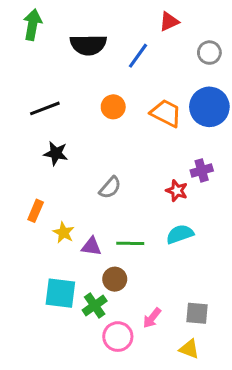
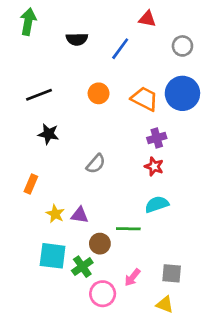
red triangle: (169, 22) -> (147, 19), turned 36
black semicircle: (88, 45) -> (77, 39), size x0.7
purple cross: (202, 170) -> (157, 138), moved
yellow star: (64, 233) -> (55, 214), moved
green line: (130, 243) -> (128, 229), moved

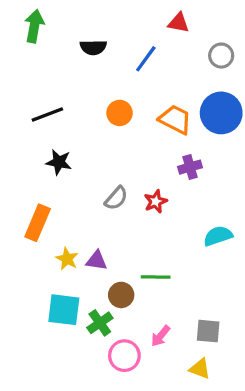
red star: (154, 166) -> (156, 201), moved, turned 30
orange rectangle: (31, 184) -> (38, 223), size x1.5
cyan semicircle: (157, 204) -> (218, 236), moved

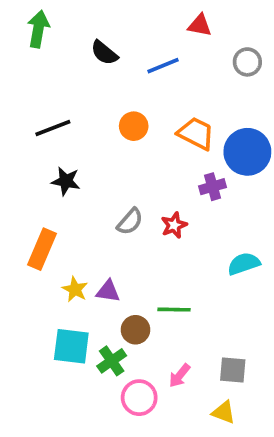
black semicircle: (93, 47) -> (104, 53), turned 40
blue line: (146, 59) -> (163, 66), turned 32
blue circle: (221, 113) -> (247, 152), moved

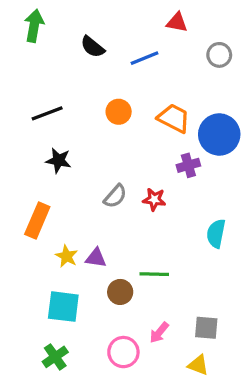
red star: (174, 225) -> (154, 199), turned 30
cyan semicircle: (244, 264) -> (216, 234), turned -60
green cross: (112, 361) -> (55, 357), moved

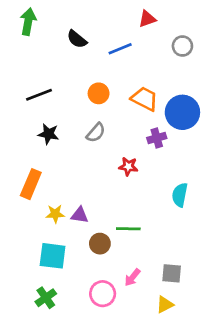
red triangle: (177, 22) -> (147, 19), turned -30
gray semicircle: (115, 196) -> (96, 133), moved
yellow star: (67, 256) -> (55, 214), turned -30
yellow triangle: (198, 365) -> (165, 304), turned -48

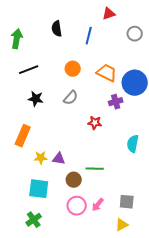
green arrow: (28, 22) -> (17, 39), moved
black semicircle: (77, 39) -> (57, 29), turned 42
blue line: (120, 49) -> (89, 36), turned -54
pink circle: (103, 294) -> (77, 206), moved

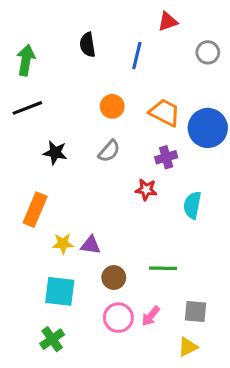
black line: (29, 70) -> (27, 108), moved
purple cross: (116, 102) -> (166, 157), moved
cyan semicircle: (133, 144) -> (192, 205), moved
green line: (95, 169) -> (163, 268), moved

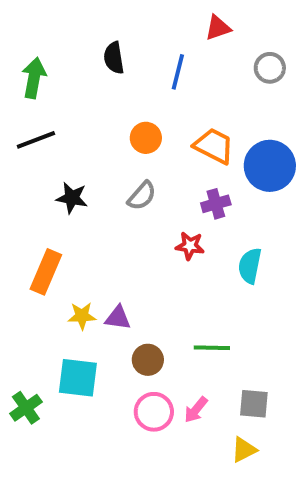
green cross: (52, 339) -> (26, 408), moved

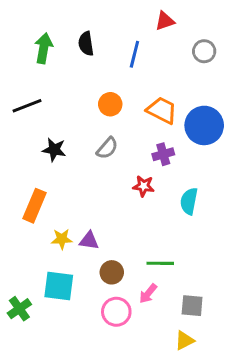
green arrow: (34, 78) -> (44, 48), moved
pink arrow: (196, 410) -> (148, 294), moved

